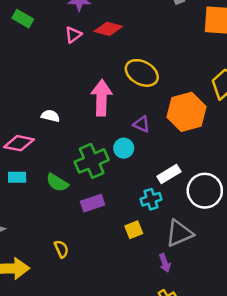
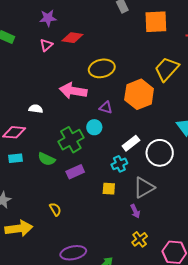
yellow ellipse: (142, 73) -> (102, 68), turned -35
pink arrow: (102, 98) -> (73, 91), turned -76
yellow square: (134, 230) -> (109, 189), turned 32

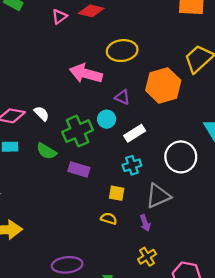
white semicircle: (36, 109) -> (42, 114), moved, turned 32
white rectangle: (131, 143) -> (135, 133), moved
purple rectangle: (75, 172) -> (79, 169), turned 36
yellow semicircle: (55, 209) -> (109, 219), moved, turned -48

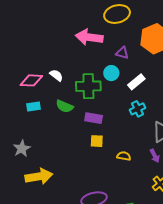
green cross: (78, 131) -> (88, 86), turned 30
yellow square: (117, 193) -> (97, 141), moved

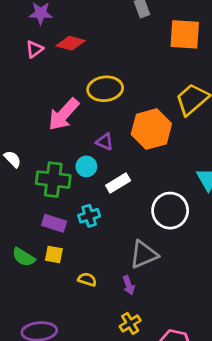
pink arrow: (89, 37) -> (64, 114), turned -64
green semicircle: (65, 106) -> (24, 257), moved
cyan cross: (138, 109) -> (89, 216), moved

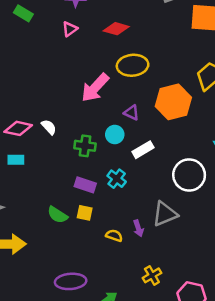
red diamond: (71, 43) -> (116, 29), moved
green cross: (53, 180) -> (85, 146), size x0.7
cyan cross: (89, 216) -> (117, 179), turned -36
purple arrow: (129, 285) -> (138, 228), moved

